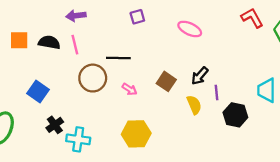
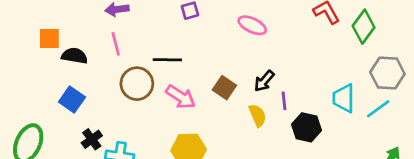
black semicircle: (49, 42) -> (75, 56), moved
pink arrow: (129, 89) -> (181, 97), size x1.6

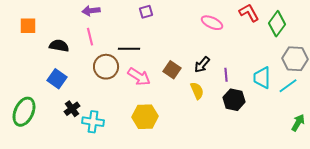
pink ellipse: (252, 25) -> (212, 23), moved
orange square: (49, 39) -> (28, 26), moved
purple line: (284, 101) -> (226, 75), moved

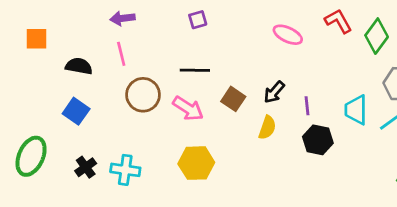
black line: (129, 49) -> (195, 70), moved
yellow semicircle: (197, 91) -> (267, 128), turned 42
black cross: (72, 109) -> (86, 167), moved

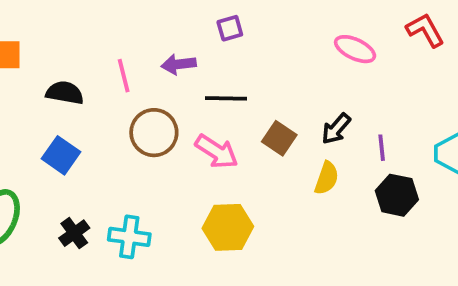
purple arrow: (123, 18) -> (179, 64), moved

